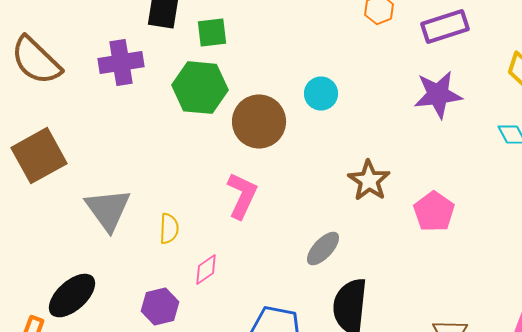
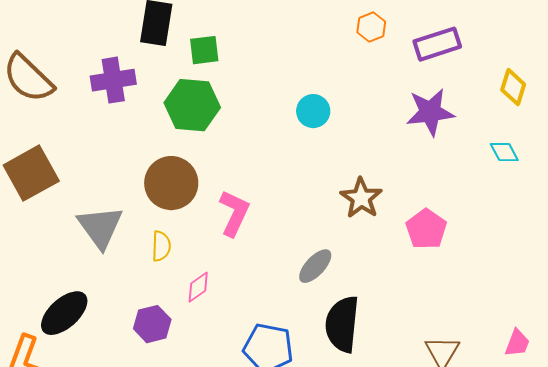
brown circle: (259, 122) -> (171, 183), moved

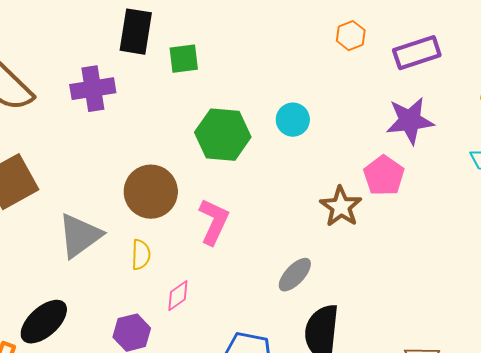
green hexagon: (192, 105) -> (223, 135), moved
gray triangle: (100, 227) -> (80, 236), turned 30
pink pentagon: (426, 229) -> (384, 176), moved

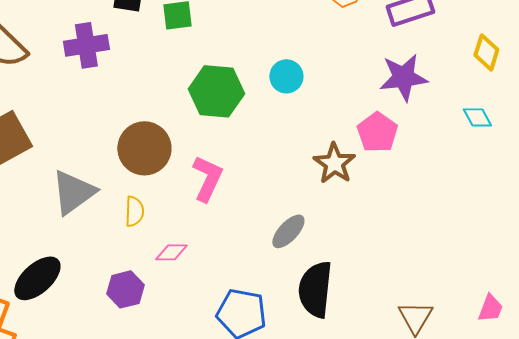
pink diamond: (178, 296) -> (171, 252), turned 36

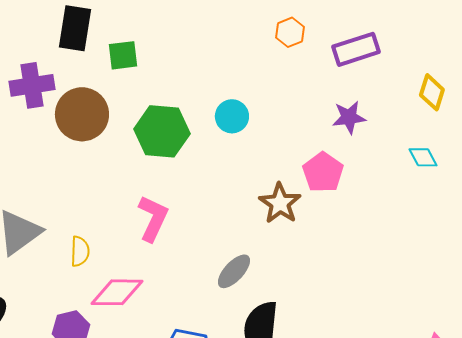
purple star: (403, 77) -> (349, 117), size x0.7
brown circle: (144, 148) -> (82, 114), moved
pink diamond: (171, 252) -> (117, 292), size x1.6

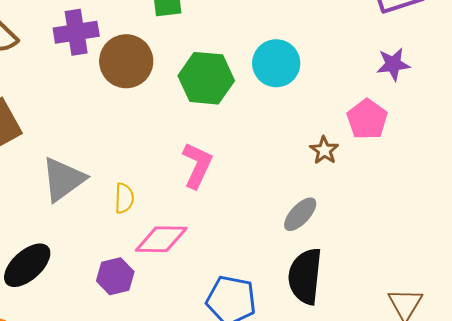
cyan circle: (232, 116) -> (276, 63), size x1.4
brown star: (280, 203) -> (324, 150), size x0.7
gray ellipse: (234, 271) -> (300, 214), moved

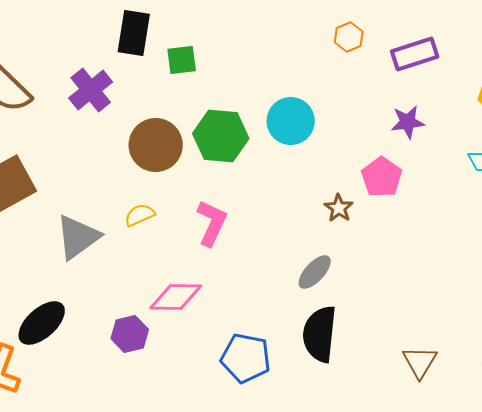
purple cross: (76, 32) -> (91, 90), turned -30
brown circle: (126, 61) -> (156, 145), moved
yellow semicircle: (124, 198) -> (140, 215), moved, turned -116

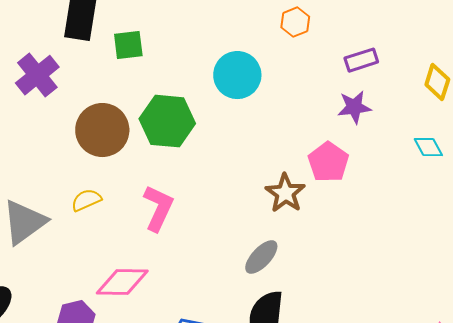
purple rectangle: (415, 54) -> (361, 60), moved, size x0.7
cyan circle: (291, 121) -> (237, 75), moved
brown star: (339, 208) -> (285, 193), size x1.4

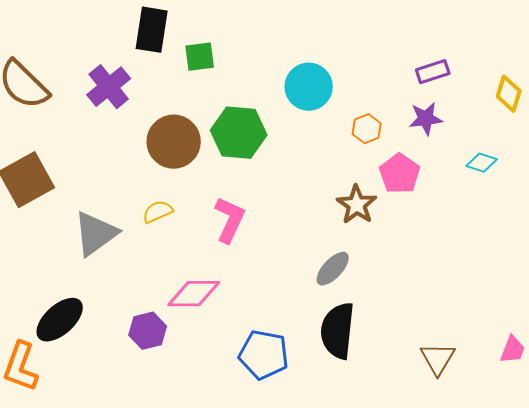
orange hexagon: (295, 22) -> (367, 129), moved
cyan diamond: (428, 147) -> (482, 163), moved, turned -44

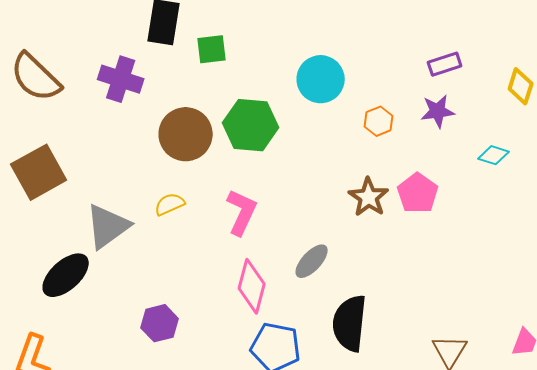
purple cross: (109, 87) -> (121, 79), turned -33
pink pentagon: (400, 174) -> (418, 193), moved
gray ellipse: (333, 269) -> (312, 261), moved
pink diamond: (194, 294) -> (252, 286), moved, turned -76
black ellipse: (60, 320) -> (66, 275), moved

